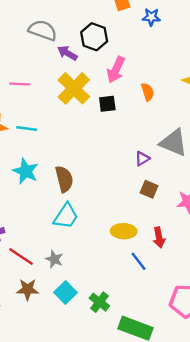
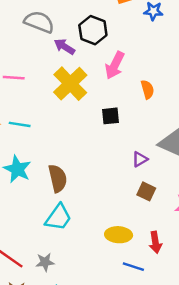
black square: (107, 104) -> (111, 116), moved
gray star: (54, 259) -> (45, 262), turned -30
blue line: (139, 261) -> (133, 267), turned -36

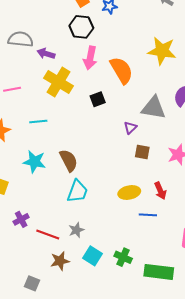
black hexagon: (93, 30) -> (81, 27), moved
orange semicircle: (147, 89) -> (121, 70), size x1.8
cyan line: (20, 124) -> (38, 122), moved

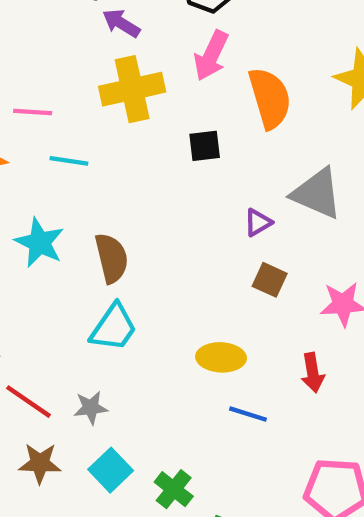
yellow cross: (58, 82) -> (132, 89), turned 32
pink line: (12, 89) -> (33, 112), moved
red arrow: (160, 191) -> (313, 373), moved

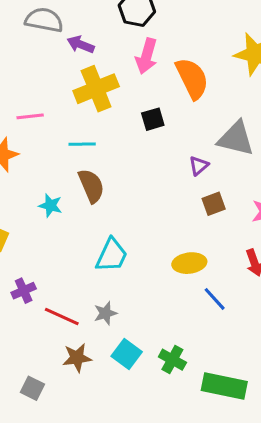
cyan line: (69, 161) -> (82, 144), moved
cyan star: (39, 243) -> (50, 205), size x0.7
brown semicircle: (112, 258) -> (91, 186), moved
brown square: (270, 280) -> (214, 204), turned -35
blue line: (248, 414) -> (215, 299), turned 40

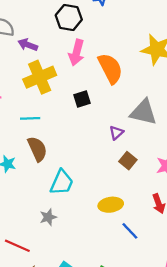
brown square: (214, 204) -> (128, 161), turned -30
cyan trapezoid: (112, 255) -> (62, 182), moved
gray star: (105, 313) -> (48, 217), moved

